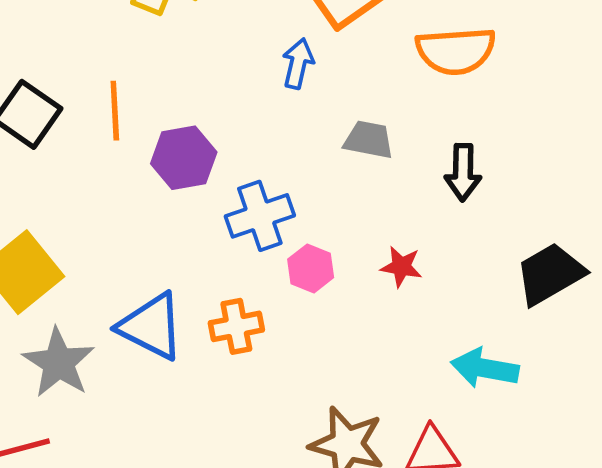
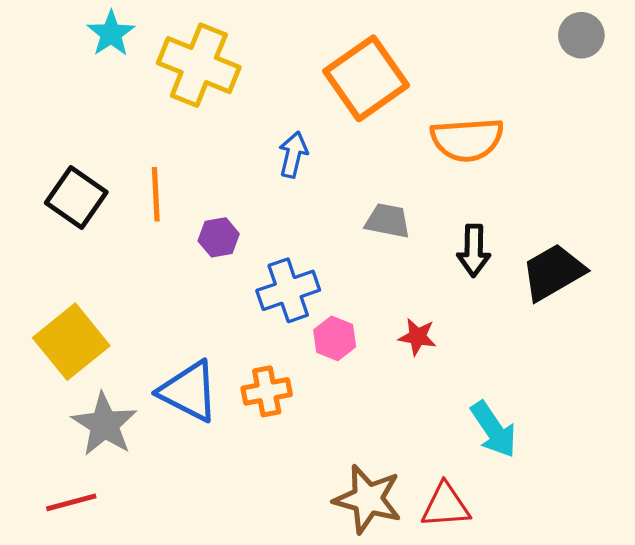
blue arrow: (298, 64) -> (293, 154), moved
purple hexagon: (184, 158) -> (219, 237), size x0.7
black trapezoid: (550, 274) -> (553, 272), moved
cyan arrow: (485, 368) -> (494, 429), turned -134

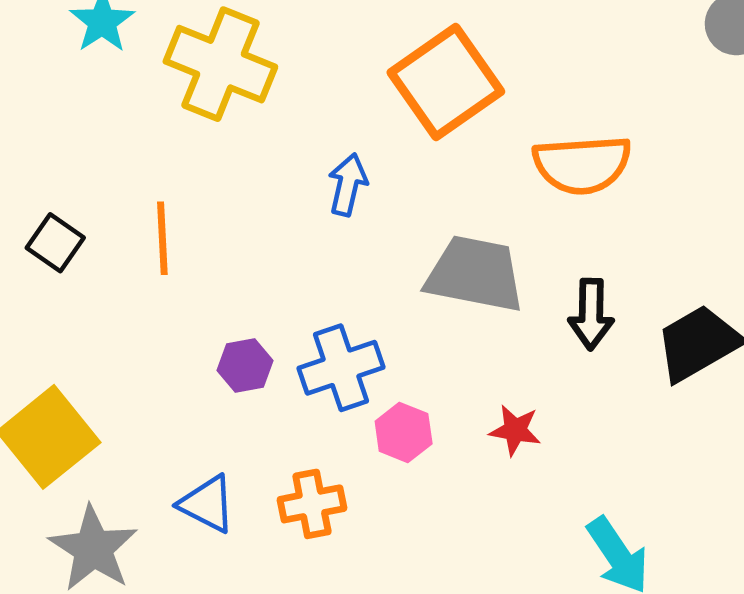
black square: (76, 198) -> (55, 243), size x0.7
gray trapezoid: (388, 221) -> (475, 274), size x1.6
purple hexagon: (219, 237) -> (245, 366), moved
blue triangle: (189, 391) -> (207, 504), size x0.7

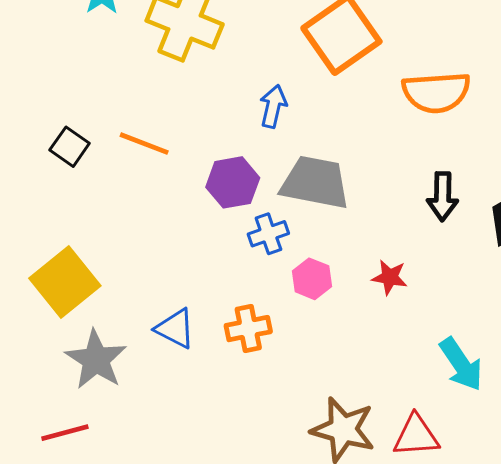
orange line: (162, 238) -> (144, 144), turned -66
gray trapezoid: (475, 274) -> (315, 182), moved
purple hexagon: (245, 366) -> (233, 182), moved, size x1.4
blue cross: (341, 368) -> (268, 234), size x0.7

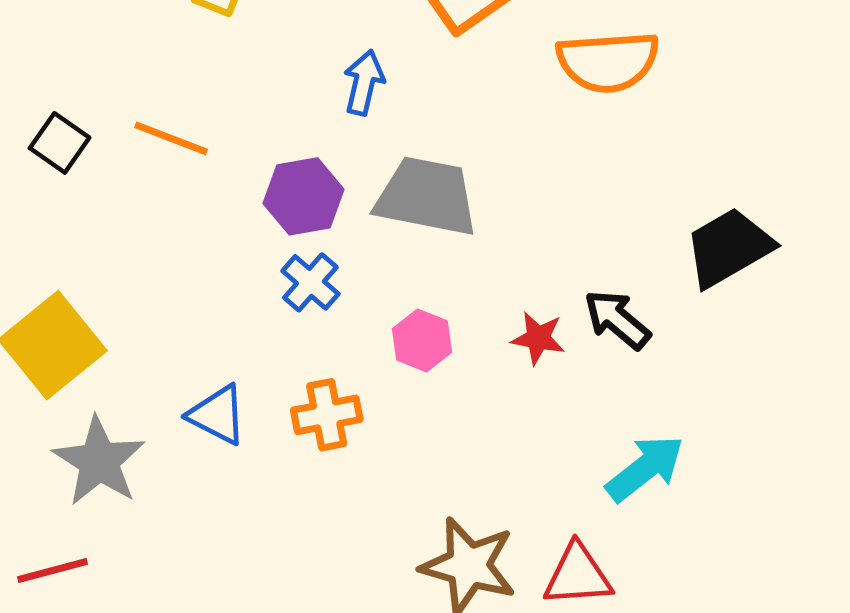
black arrow: (442, 196) -> (617, 320), moved, turned 129
blue cross: (268, 234) -> (310, 282), moved, turned -30
cyan arrow: (461, 364) -> (645, 468), turned -94

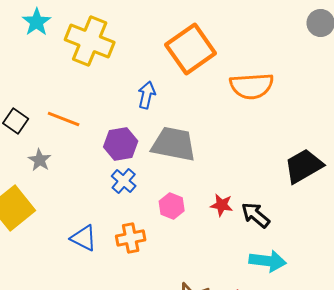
black arrow: (617, 320) -> (256, 215), moved
gray star: (99, 461) -> (40, 160), moved, size x0.6
cyan arrow: (645, 468) -> (268, 261), turned 45

